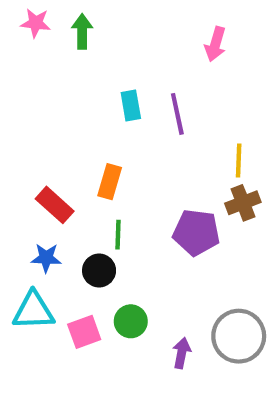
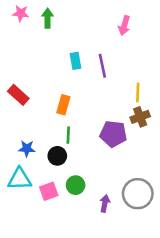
red rectangle: (55, 205) -> (18, 95), moved

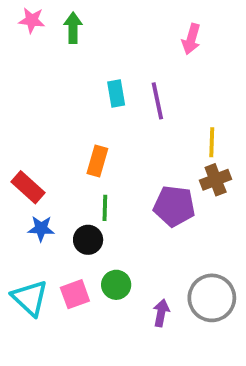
red rectangle: (18, 95) -> (28, 187), moved
cyan triangle: (20, 179) -> (30, 298), moved, turned 45

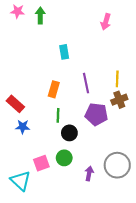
purple line: (157, 101) -> (86, 83), moved
black circle: (88, 240) -> (69, 133), moved
cyan triangle: (30, 298) -> (21, 181), moved

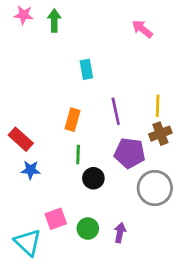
pink arrow: (106, 22) -> (142, 29), turned 112
green circle: (64, 158) -> (88, 228), moved
gray circle: (117, 165) -> (155, 188), moved

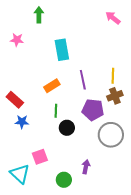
pink star: (24, 15) -> (17, 40), moved
pink arrow: (142, 29) -> (113, 18), moved
cyan rectangle: (86, 69) -> (62, 50), size x1.5
orange rectangle: (72, 120) -> (52, 86), turned 42
green circle: (88, 228) -> (64, 180), moved

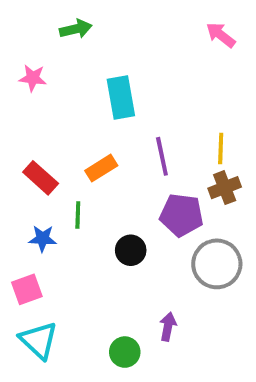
green arrow: (39, 15) -> (76, 29), turned 77
red rectangle: (15, 100) -> (41, 178), moved
green line: (56, 111) -> (78, 215), moved
pink square: (40, 157) -> (27, 289), moved

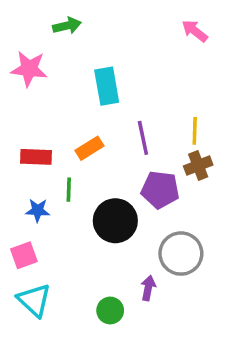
pink star: (33, 78) -> (29, 69), size x1.5
red rectangle: (41, 178) -> (36, 157), turned -40
black circle: (131, 250) -> (115, 221), size x1.6
gray circle: (217, 264) -> (181, 254), moved

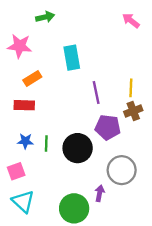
orange rectangle: (89, 148) -> (32, 79), moved
green line: (69, 190) -> (46, 143), moved
green circle: (110, 310) -> (74, 208), size x1.6

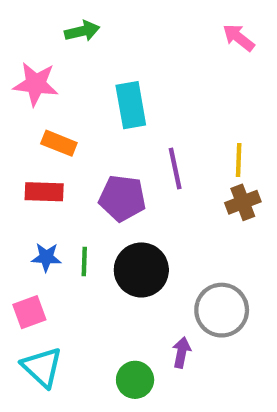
orange rectangle: (32, 79) -> (59, 143), turned 54
purple pentagon: (108, 127) -> (122, 198), moved
green circle: (74, 208) -> (135, 380), size x0.7

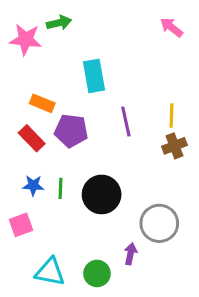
pink star: (36, 84) -> (26, 39), moved
red rectangle: (44, 192) -> (32, 138), turned 44
purple pentagon: (122, 198) -> (71, 131), moved
cyan triangle: (42, 367) -> (50, 272), moved, turned -32

